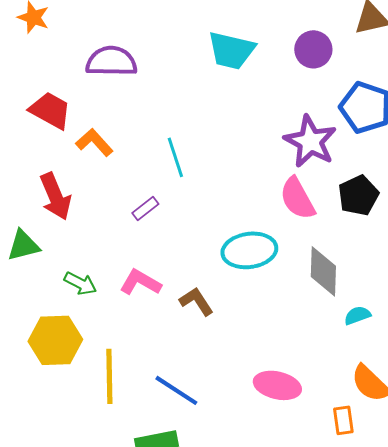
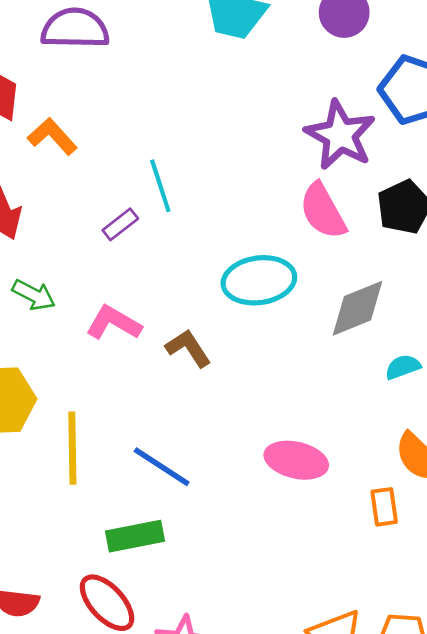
cyan line: (175, 157) -> (160, 186), moved
gray diamond: (323, 271) -> (357, 308), turned 66
green arrow: (80, 283) -> (34, 295), moved

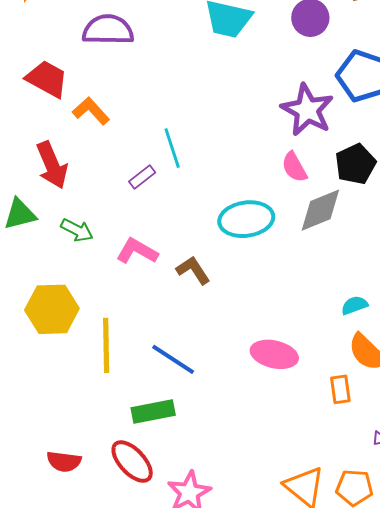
pink semicircle: (323, 211) -> (294, 167), size x0.7
gray diamond: (357, 308) -> (320, 210), moved
cyan semicircle: (403, 367) -> (354, 305), moved

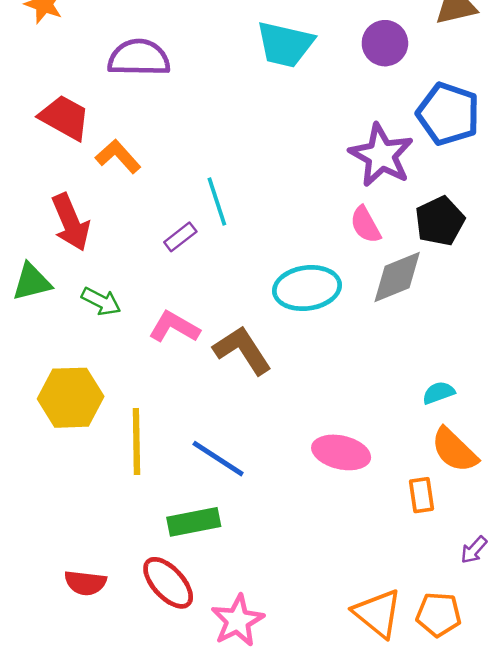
brown L-shape: (193, 270) -> (242, 350), size x1.4

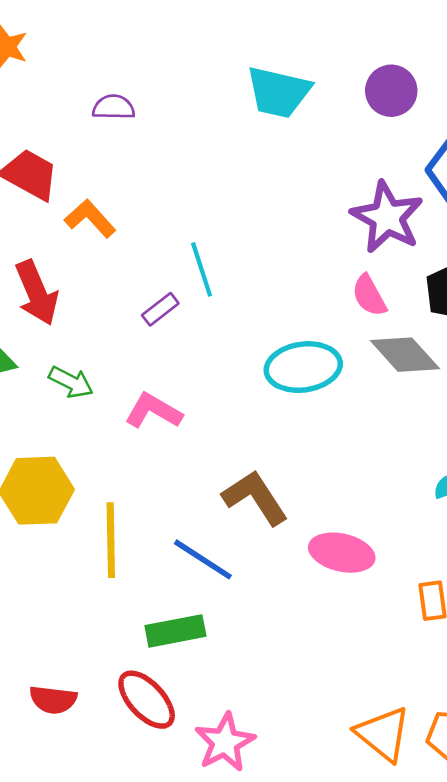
purple semicircle: (139, 58) -> (114, 107), size x0.6
gray diamond: (397, 277) -> (405, 355), turned 70
brown L-shape: (242, 350) -> (255, 498), moved

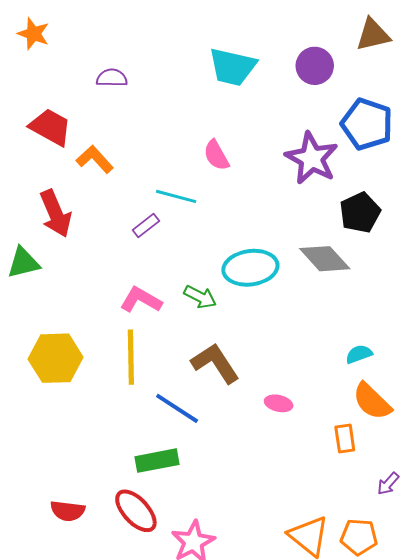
cyan line: (202, 269) -> (176, 196), turned -57
pink semicircle: (369, 296) -> (216, 155), moved
green arrow: (71, 382) -> (200, 297), moved
yellow line: (111, 540) -> (131, 357), moved
pink ellipse: (342, 553) -> (279, 403), size x0.6

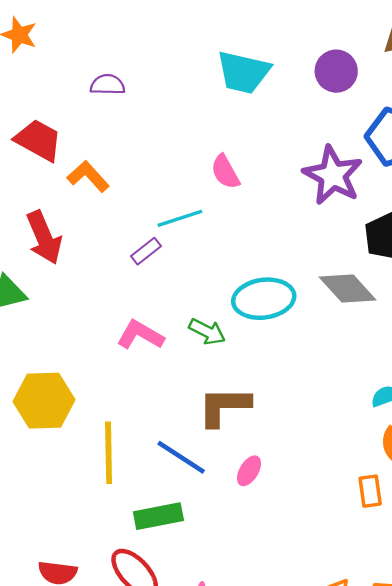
cyan line: (176, 196) -> (180, 218), turned -33
yellow line: (131, 357) -> (109, 453), moved
brown L-shape: (215, 363) -> (224, 406), turned -57
pink ellipse: (279, 403) -> (249, 471), moved, turned -72

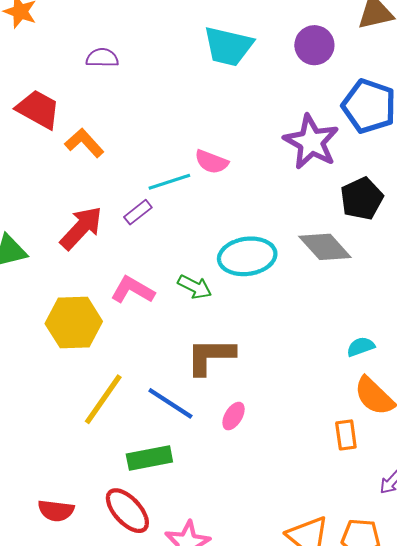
pink semicircle: (225, 172) -> (211, 162), moved, turned -40
red arrow: (44, 238) -> (81, 228), moved, turned -114
yellow hexagon: (44, 401) -> (74, 323), moved
yellow line: (109, 453) -> (103, 399), turned 36

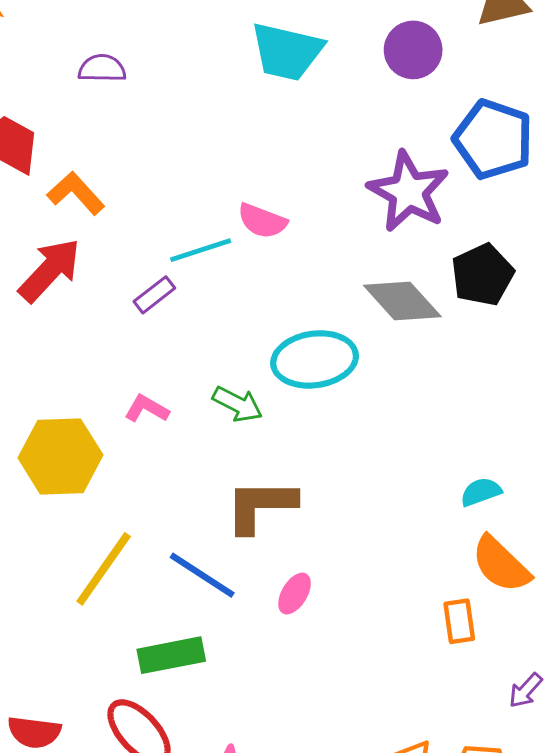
red arrow: (81, 228) -> (50, 270), moved
gray diamond: (325, 247) -> (402, 301), moved
pink L-shape: (133, 290) -> (147, 409), size x0.7

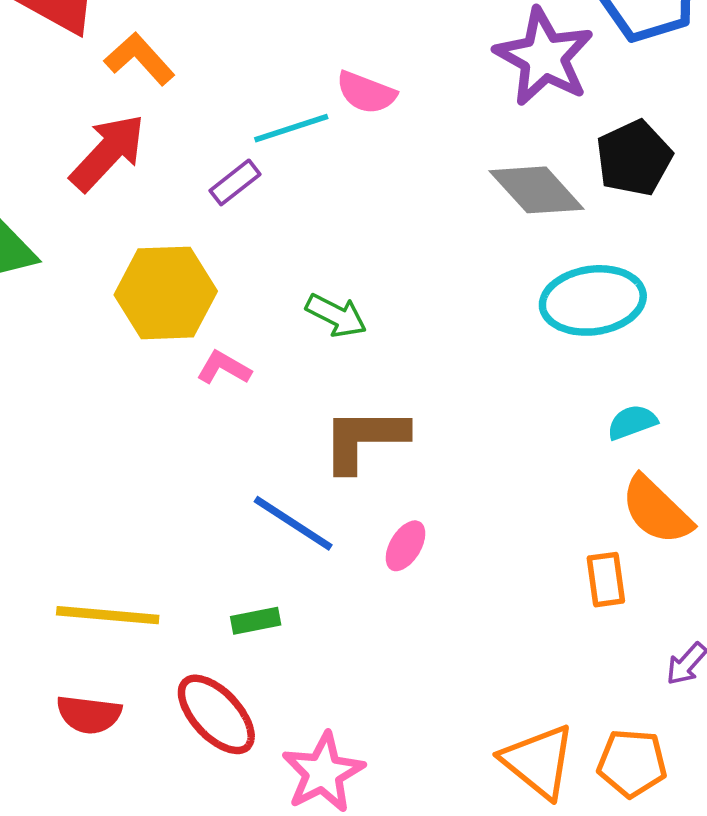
cyan ellipse: (315, 359) -> (593, 300), moved
pink L-shape: (147, 409) -> (224, 368), moved
yellow hexagon: (60, 456) -> (166, 293), moved
yellow line: (104, 569) -> (108, 615), moved, turned 60
green rectangle: (171, 655) -> (256, 621), size x0.6

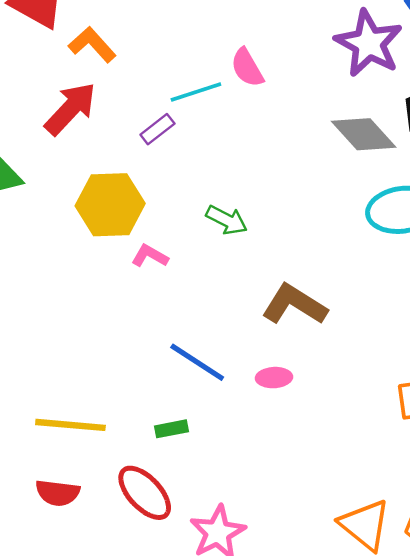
pink semicircle: (366, 93) -> (247, 68), turned 39
brown L-shape: (364, 439) -> (294, 305), moved, turned 32
pink ellipse: (405, 546) -> (274, 378), turned 56

